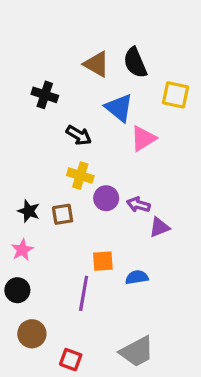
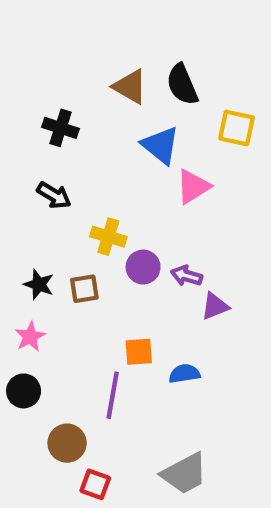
black arrow: (79, 135) -> (54, 195), moved
brown circle: (32, 334) -> (67, 443), moved

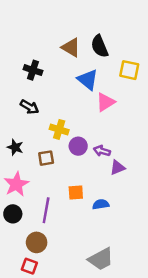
black star: (39, 284) -> (15, 147), moved
pink star: (30, 337) -> (16, 184), size x1.5
purple line: (113, 395) -> (46, 210), moved
red square: (95, 484) -> (29, 266), moved

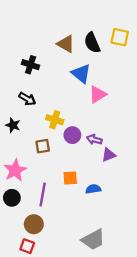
yellow square: (129, 70) -> (120, 37), moved
black star: (15, 147) -> (13, 125), moved

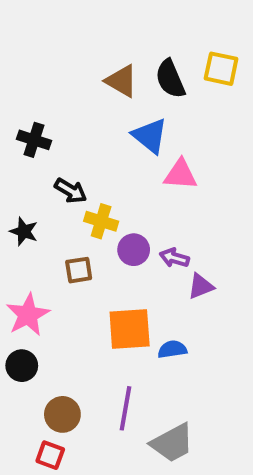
black cross: (31, 65) -> (34, 140), moved
pink triangle: (98, 94) -> (180, 174), turned 36
black arrow: (27, 99) -> (71, 191), moved
orange square: (70, 178) -> (130, 329), size x1.6
purple line: (43, 195) -> (125, 408), moved

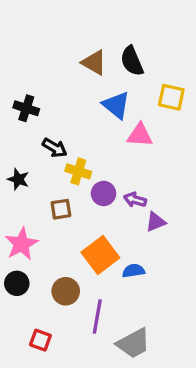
yellow square: (221, 69) -> (171, 97), moved
orange square: (130, 329) -> (100, 255), turned -33
brown circle: (62, 414) -> (66, 291), moved
red square: (50, 455) -> (40, 340), moved

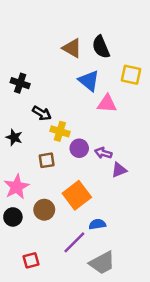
blue semicircle: (133, 271) -> (97, 224), moved
brown circle: (66, 291) -> (44, 210), moved
purple line: (97, 316) -> (74, 242), turned 35
red square: (40, 340) -> (31, 260), turned -35

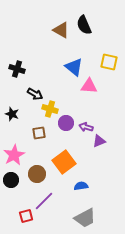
black semicircle: (101, 47) -> (84, 25), moved
brown triangle: (72, 48) -> (61, 30), moved
purple line: (74, 242) -> (44, 201), moved

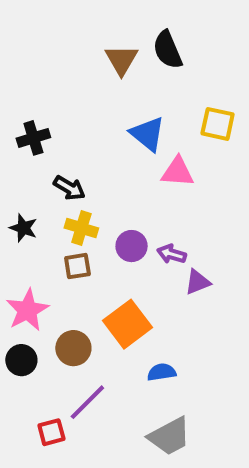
brown triangle: (61, 30) -> (121, 60), turned 30
black cross: (17, 69) -> (33, 138), turned -35
yellow cross: (50, 109) -> (81, 228), moved

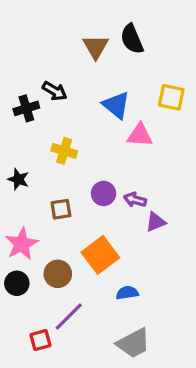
black arrow: (69, 188) -> (55, 91), moved
yellow cross: (81, 228) -> (64, 151), moved

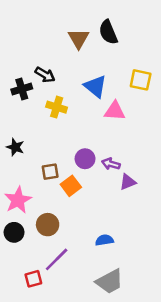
yellow cross: (64, 151) -> (57, 107), moved
orange square: (100, 255) -> (71, 186), moved, size x0.7

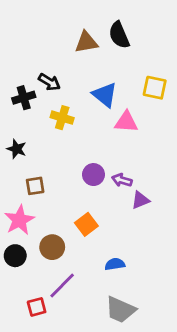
brown triangle: (79, 39) -> (86, 42), turned 50
black star: (15, 147) -> (17, 149), moved
brown square: (50, 172) -> (35, 186), moved
orange square: (71, 186) -> (86, 224), moved
gray trapezoid: (110, 281) -> (121, 310), turned 52

